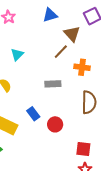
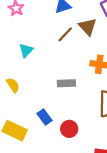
brown line: (61, 52) -> (65, 34), moved

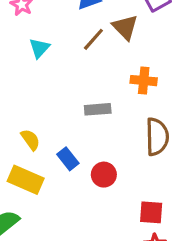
cyan triangle: (26, 50) -> (39, 48), moved
yellow semicircle: (13, 85) -> (30, 140), moved

